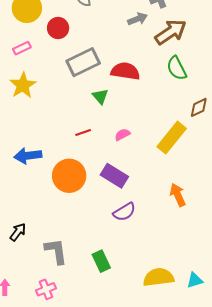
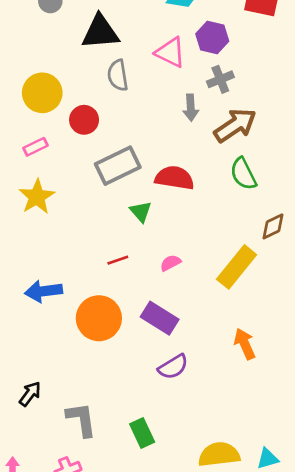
gray arrow: (137, 19) -> (191, 108), turned 108

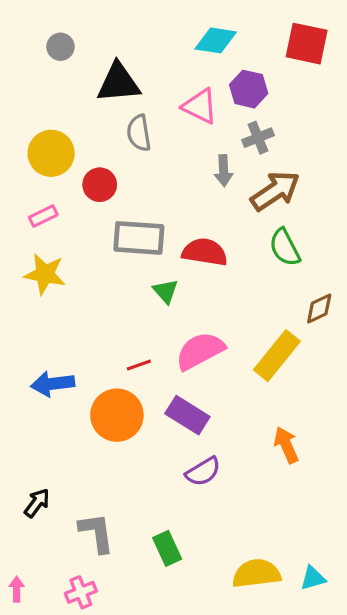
gray rectangle: (118, 166) -> (139, 238), turned 30
yellow star: (37, 197) -> (45, 274), turned -30
red line: (118, 260) -> (139, 365), moved
pink semicircle: (170, 263) -> (200, 351), size x2.0

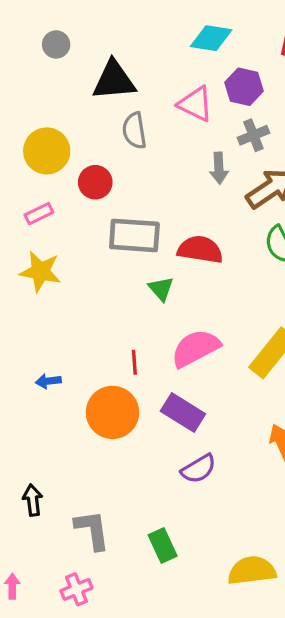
red line: (139, 365) -> (134, 362), turned -75
blue arrow: (53, 384) -> (48, 381), size x0.6
black arrow: (37, 503) -> (33, 500), turned -44

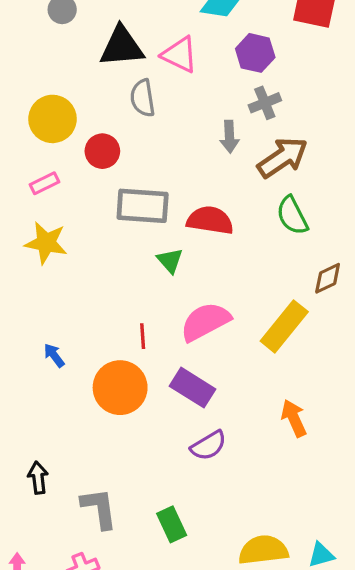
pink triangle: (195, 104) -> (180, 55), moved
blue arrow: (48, 381) -> (54, 355), turned 60

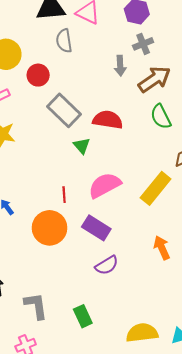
gray rectangle: (143, 206) -> (64, 110), turned 40

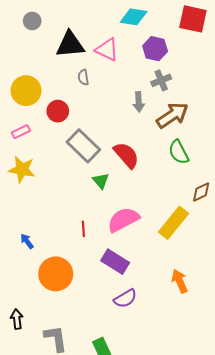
gray semicircle: (64, 41) -> (83, 77), size x0.7
red semicircle: (108, 120) -> (126, 155), turned 40
orange circle: (50, 228) -> (56, 274), moved

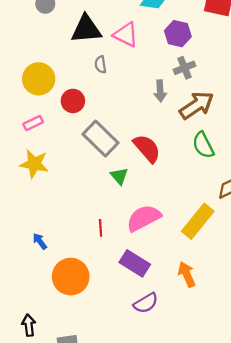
orange arrow: (180, 281) -> (187, 274), moved

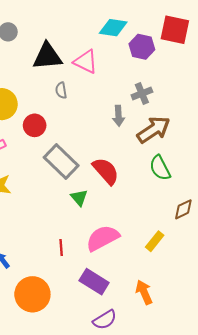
purple hexagon: (178, 34) -> (142, 47), moved
yellow rectangle: (198, 221) -> (155, 241), size x0.6

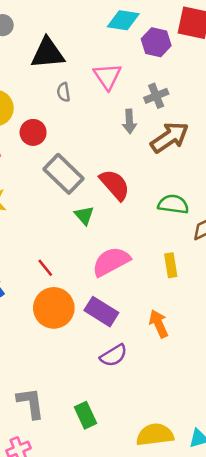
pink triangle: (86, 62) -> (107, 76), moved, turned 30
green semicircle: (160, 168) -> (173, 204), moved, turned 125
yellow rectangle: (155, 241) -> (171, 265), turned -48
red line: (61, 248) -> (45, 268), moved, turned -35
orange circle: (32, 294) -> (54, 308), moved

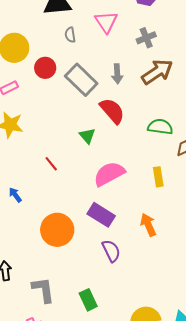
gray arrow: (129, 121) -> (117, 74), moved
gray rectangle: (64, 174) -> (81, 80), moved
red line: (45, 268) -> (51, 164), moved
orange circle: (54, 308) -> (57, 230), moved
purple semicircle: (114, 355) -> (111, 251), turned -85

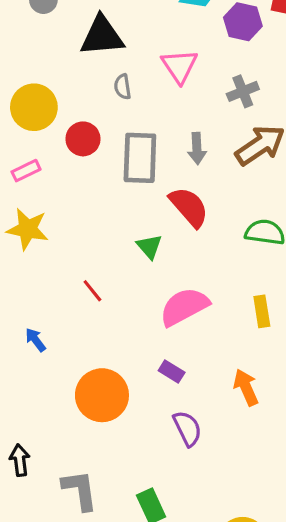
gray rectangle: (81, 80) -> (140, 158), turned 48
purple rectangle: (101, 215) -> (172, 371), size x0.6

